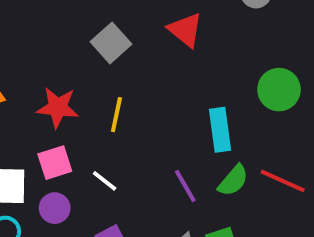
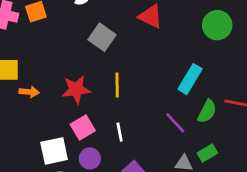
green circle: (279, 90) -> (217, 25), moved
cyan rectangle: (220, 130) -> (190, 79), turned 52
white line: (105, 181) -> (120, 132), turned 54

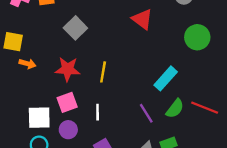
gray square: (102, 37) -> (75, 28), moved

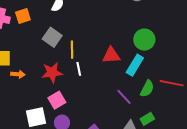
red triangle: (142, 19) -> (111, 55), moved, turned -30
green circle: (197, 37) -> (144, 40), moved
yellow line: (103, 72) -> (72, 50), moved
white line: (98, 112) -> (79, 69), moved

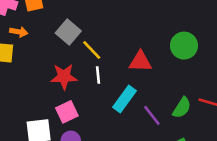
yellow line: (72, 50) -> (92, 50), turned -48
cyan rectangle: (135, 65) -> (124, 99), moved
orange arrow: (18, 74) -> (19, 32), moved

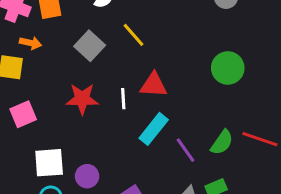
yellow line: (92, 50) -> (134, 35), moved
red triangle: (140, 62) -> (153, 85), moved
pink square: (67, 112) -> (23, 114), moved

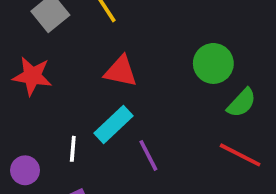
white line: (123, 99) -> (73, 149), moved
green semicircle: (222, 142) -> (242, 103), moved

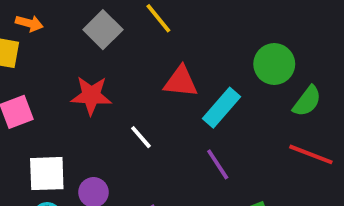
cyan rectangle: (113, 124) -> (222, 108), moved
white line: (73, 149) -> (141, 137), moved, turned -40

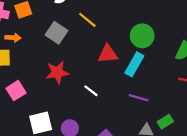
green circle: (274, 64) -> (142, 36), moved
purple line: (218, 164) -> (139, 98), turned -30

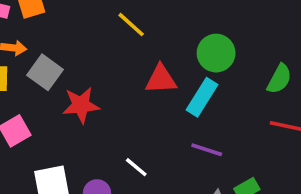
gray square: (56, 33) -> (45, 72), moved
white line: (91, 91) -> (136, 167), moved

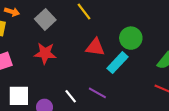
gray square: (45, 72) -> (45, 19), moved
purple line: (207, 150) -> (97, 93), moved

